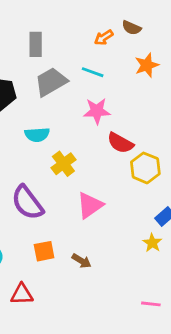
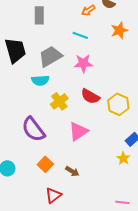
gray trapezoid: (51, 82) -> (50, 56), moved
red semicircle: (120, 143) -> (90, 96), moved
orange square: (44, 251) -> (45, 164), turned -35
red triangle: (22, 294) -> (53, 195), moved, turned -36

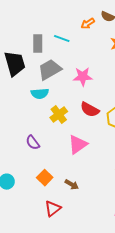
gray rectangle: (39, 15) -> (38, 44), moved
cyan line: (80, 35) -> (62, 39), moved
purple semicircle: (33, 129) -> (33, 143), size x0.6

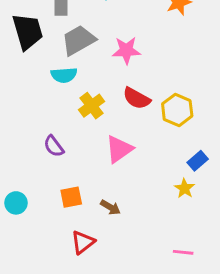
orange square: (45, 178) -> (71, 197), turned 35

